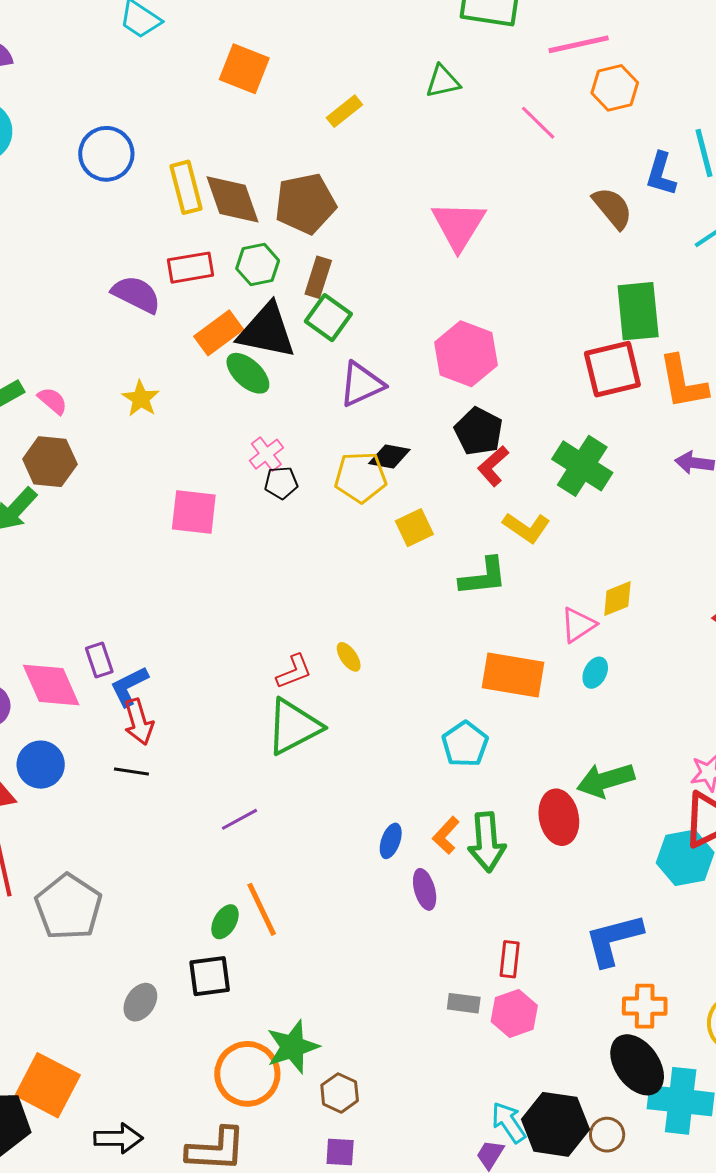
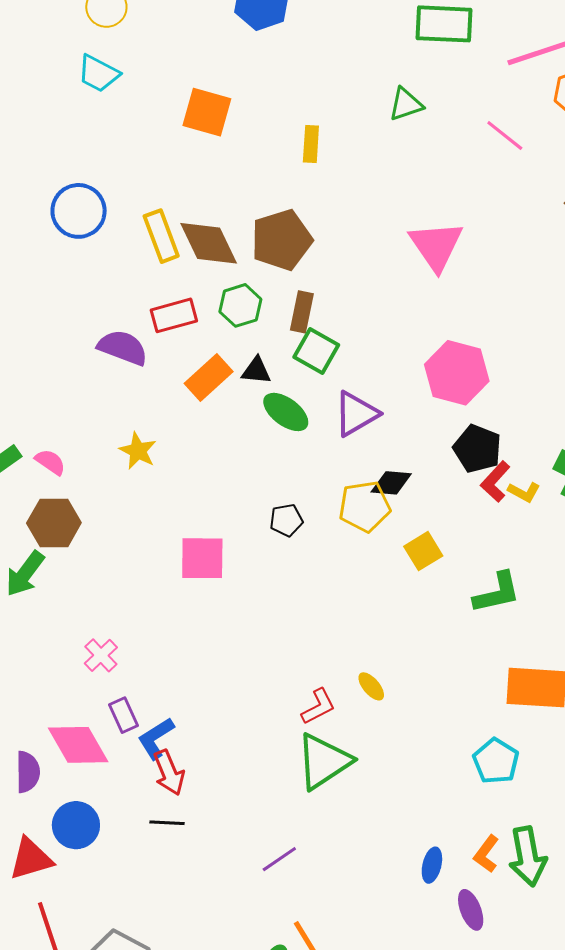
yellow rectangle: (344, 111) -> (311, 144), turned -42
black triangle: (267, 331) -> (256, 371), size x0.5
green ellipse: (248, 373) -> (286, 412), moved
pink cross: (266, 454) -> (101, 655), moved
yellow L-shape: (526, 528) -> (524, 492), moved, size x0.7

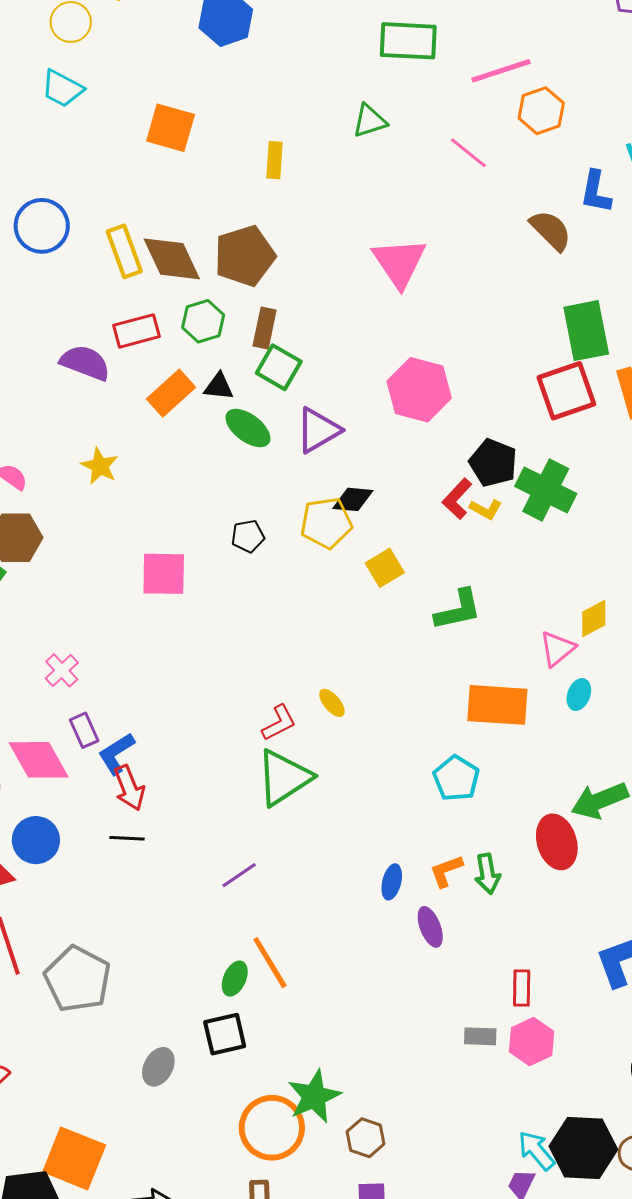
black pentagon: (477, 449) -> (493, 463), moved
orange L-shape: (486, 854) -> (446, 871), turned 33
green arrow: (528, 856) -> (487, 874), size x0.7

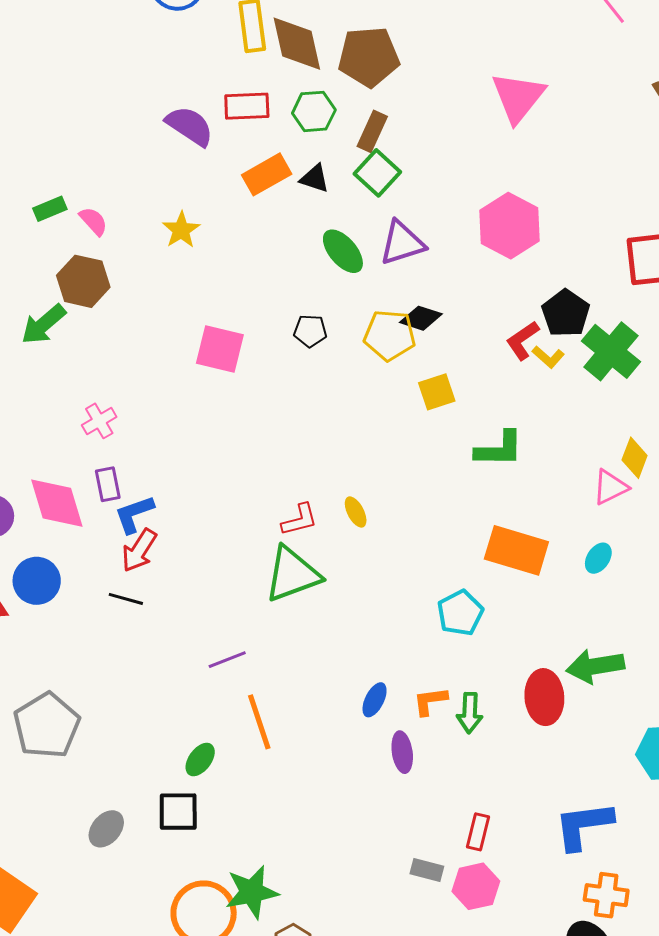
green ellipse: (248, 428) -> (343, 251), moved
yellow diamond: (594, 619) -> (635, 458), moved, turned -54
pink triangle: (557, 649) -> (610, 487), moved
red arrow: (129, 788) -> (139, 550), turned 42
orange line: (270, 963) -> (259, 722), moved

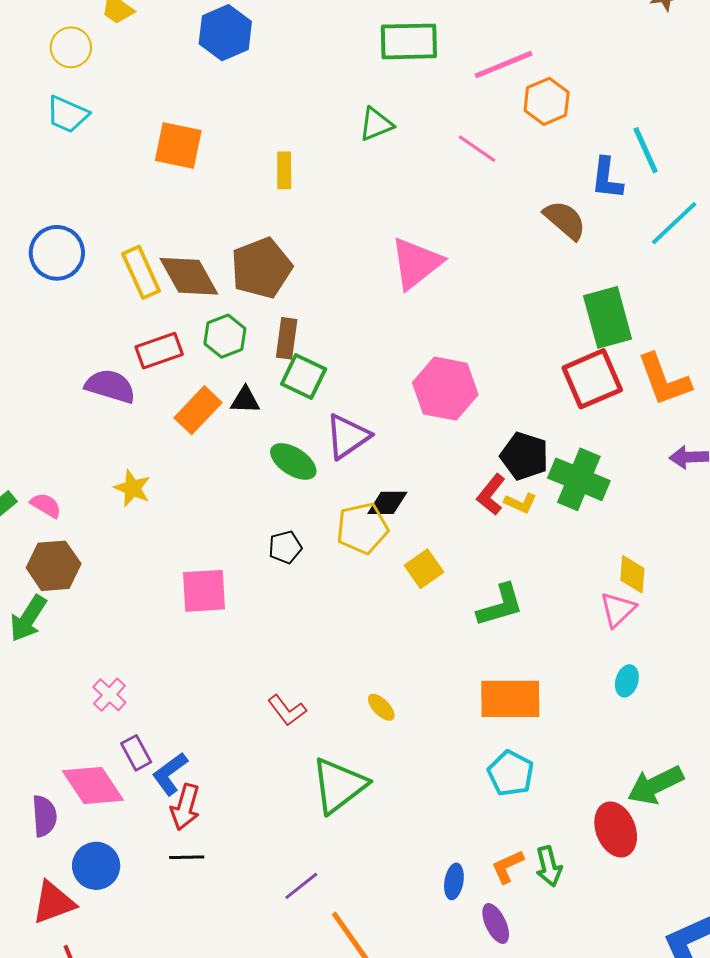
pink triangle: (518, 97) -> (416, 263), turned 30
red L-shape: (300, 520) -> (287, 710), moved, turned 84
orange rectangle: (516, 550) -> (510, 699), moved

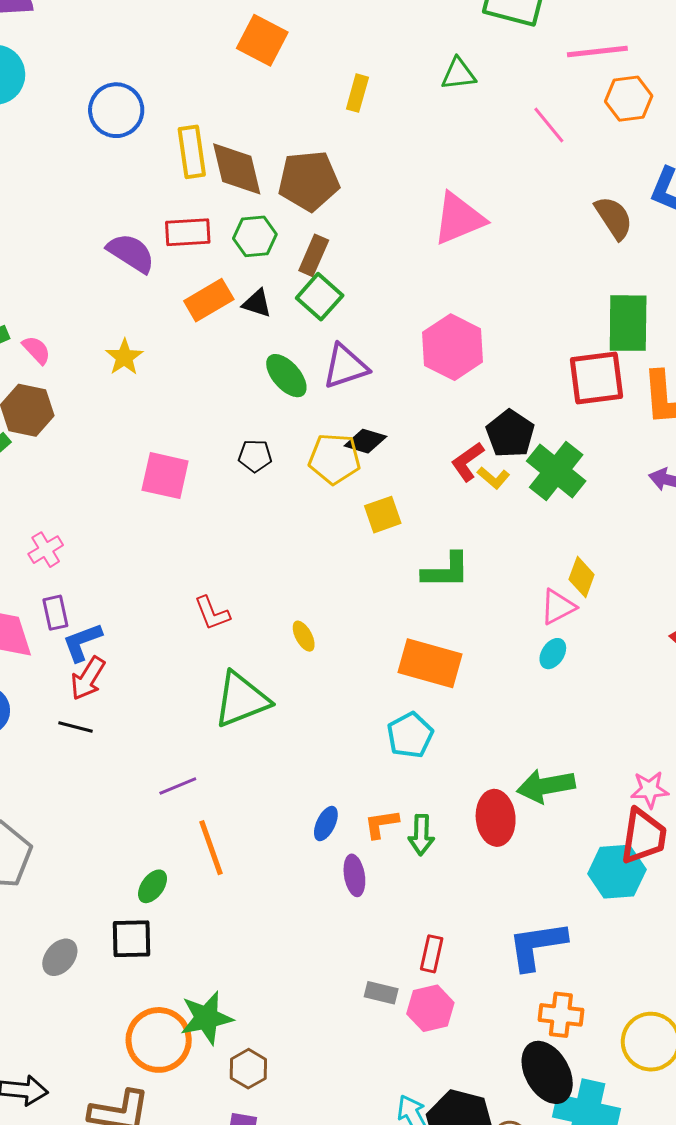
cyan ellipse: (627, 681) -> (553, 654), moved

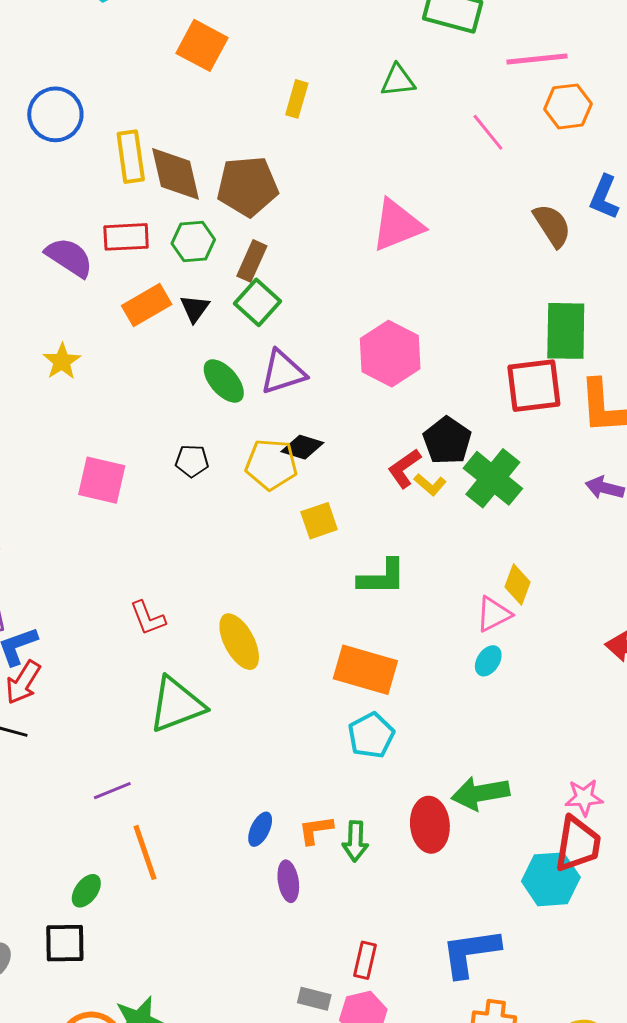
black triangle: (257, 303) -> (195, 309), turned 48
yellow ellipse: (304, 636) -> (239, 642), size x1.8
cyan pentagon: (410, 735) -> (371, 735), moved

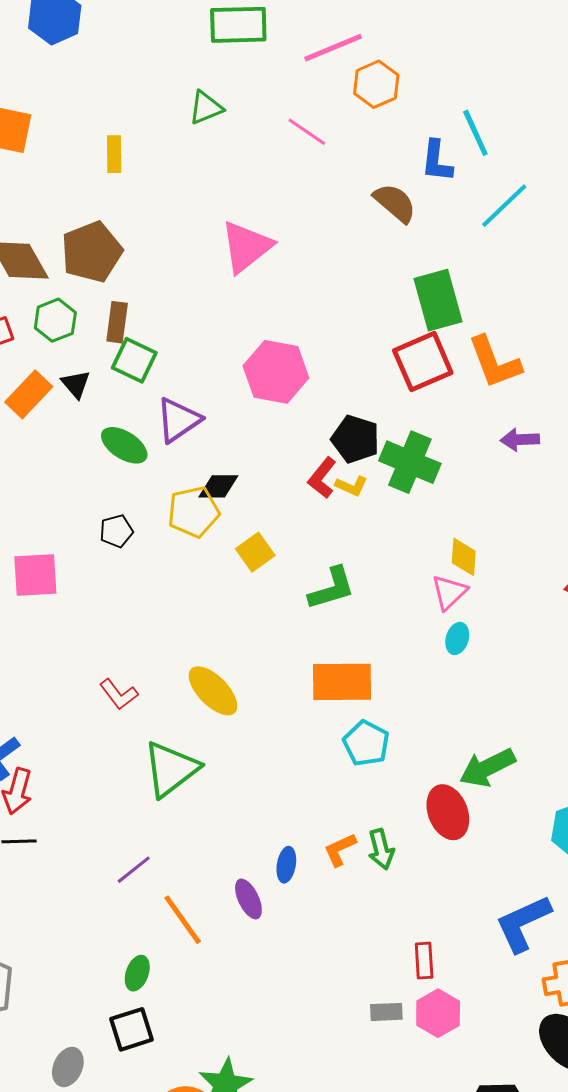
purple ellipse: (288, 881) -> (248, 899), moved

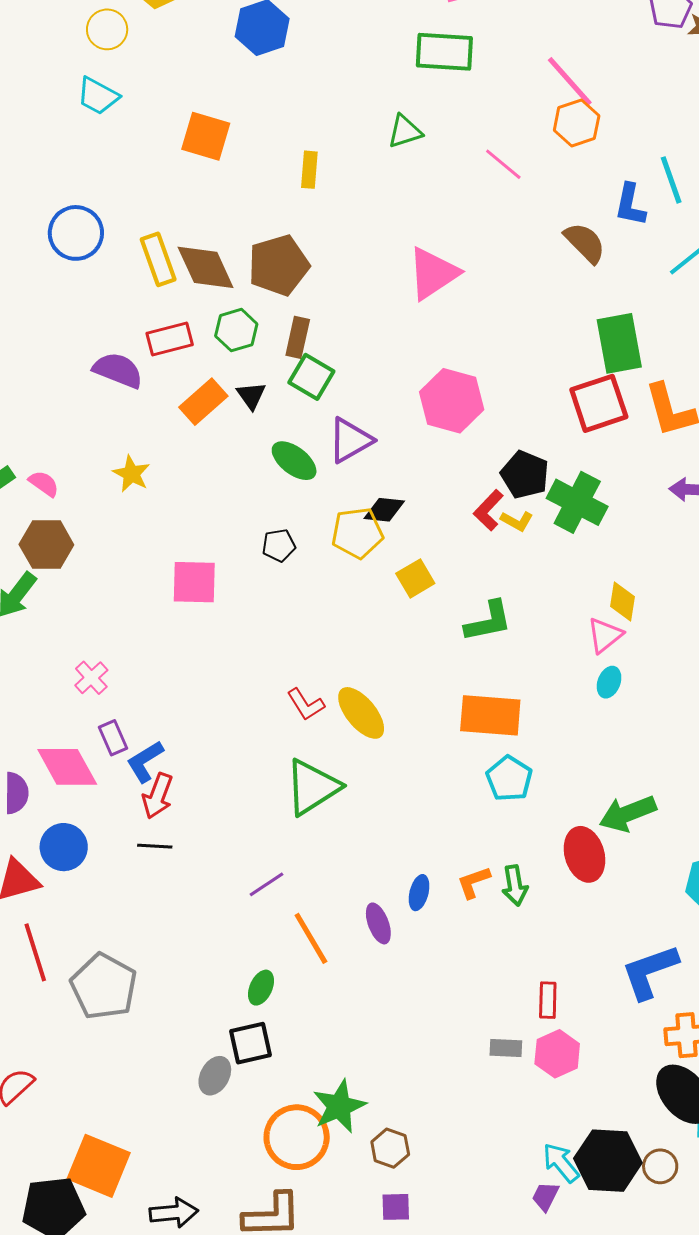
pink line: (333, 48) -> (570, 81), moved, turned 66
red L-shape: (119, 694) -> (306, 704), moved
gray ellipse: (68, 1067) -> (215, 1076), moved

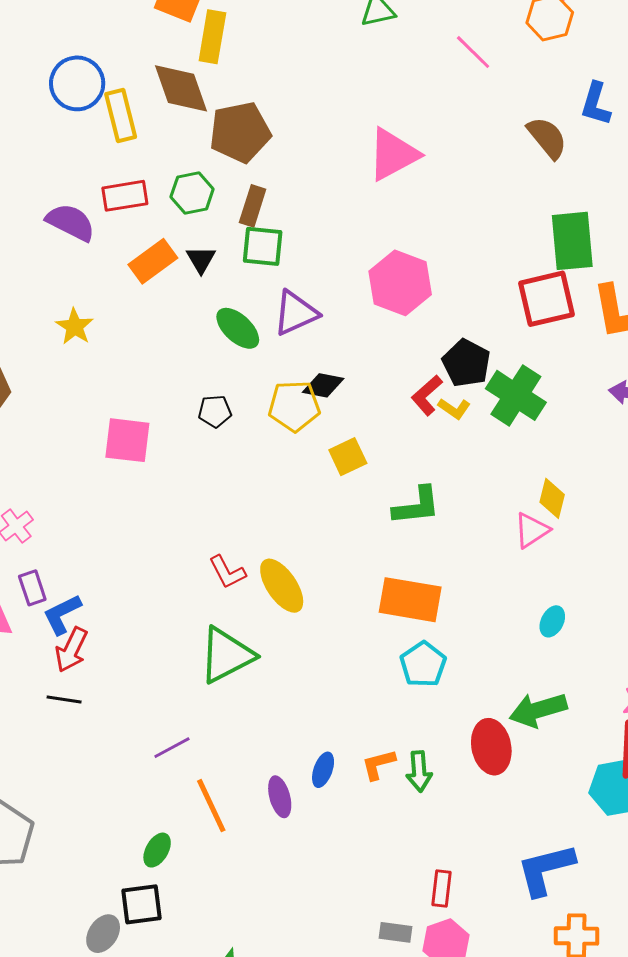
yellow rectangle: (309, 170) -> (212, 37), moved, size x1.4
blue circle: (76, 233) -> (77, 83), moved
brown diamond: (206, 267) -> (181, 88), moved
green square: (311, 377) -> (263, 246), turned -30
cyan ellipse: (609, 682) -> (552, 621), moved

